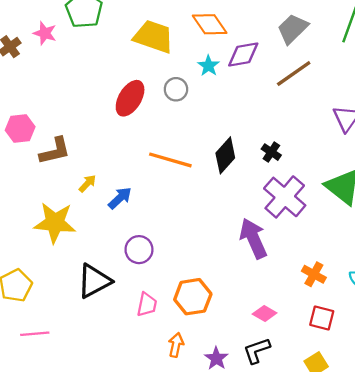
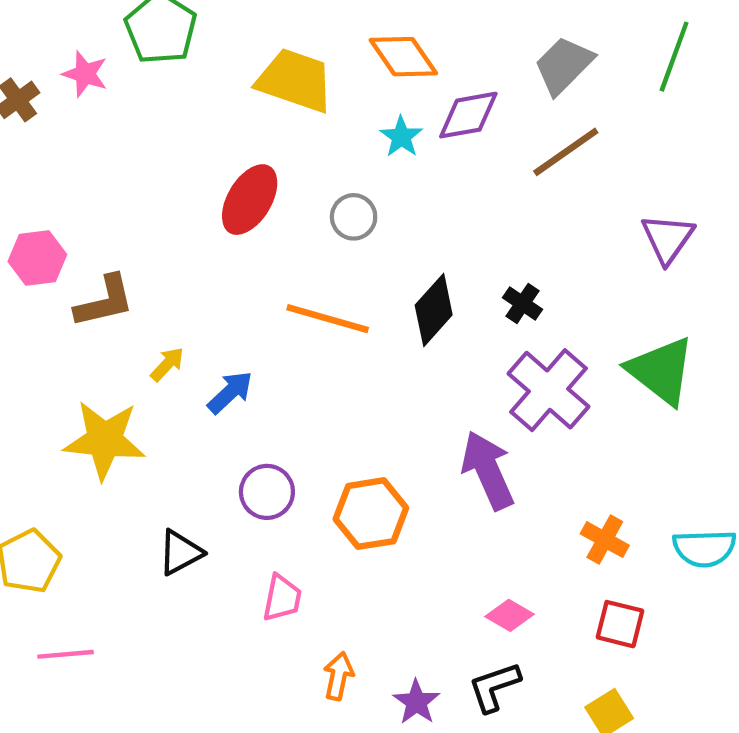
gray circle: (176, 89) -> (354, 217), moved
black triangle: (94, 281) -> (180, 553), size x0.7
orange hexagon: (193, 297) -> (371, 514), moved

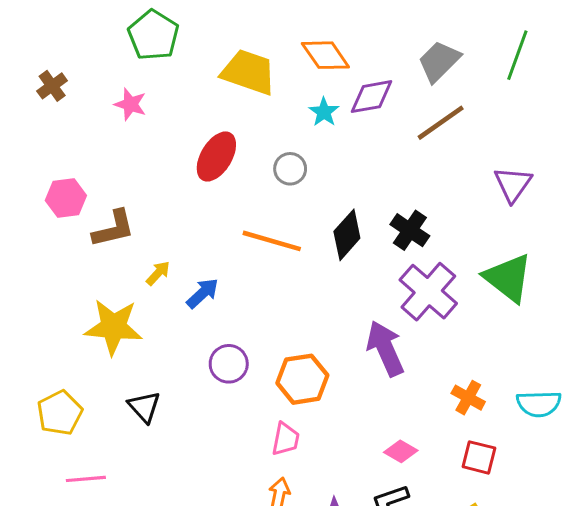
pink star: (85, 74) -> (130, 104), moved
black cross: (523, 303) -> (410, 230), size x1.4
black triangle: (180, 553) -> (144, 407), moved, turned -44
pink trapezoid: (282, 598) -> (285, 439), moved

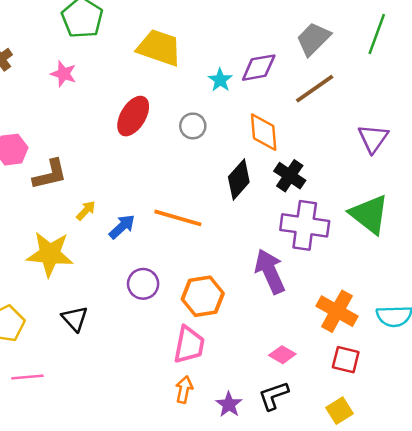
orange diamond: (325, 55) -> (264, 132), moved, turned 30
orange line: (272, 241) -> (178, 218), moved
purple cross: (428, 292) -> (305, 225), turned -33
orange cross: (468, 398) -> (337, 311), size x1.5
pink trapezoid: (285, 439) -> (189, 345), size x1.4

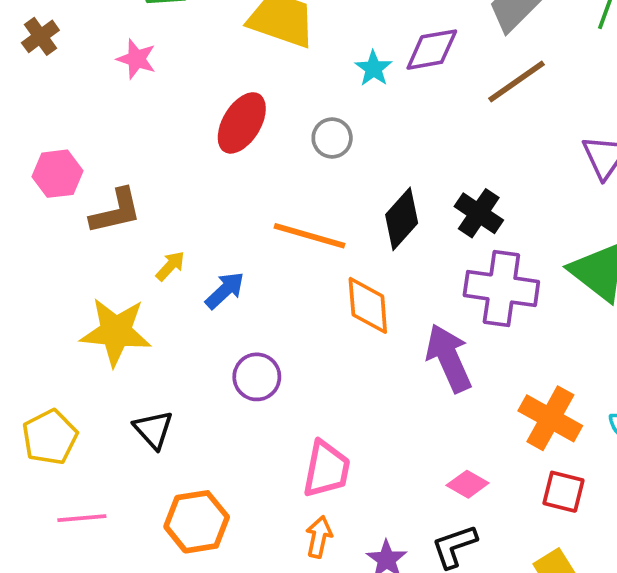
orange diamond: (264, 132) -> (368, 305), moved
orange line: (178, 218) -> (309, 236), moved
orange hexagon: (203, 296) -> (197, 522), moved

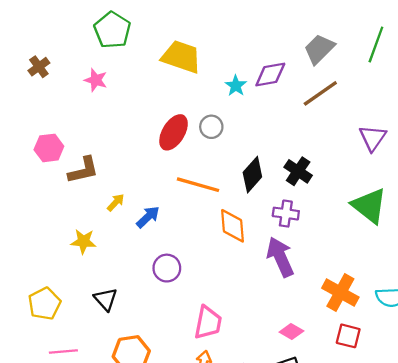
red ellipse: (242, 123) -> (174, 132), moved
purple cross: (501, 288) -> (286, 214), moved, size x0.6
yellow star: (116, 332) -> (83, 241), size x0.6

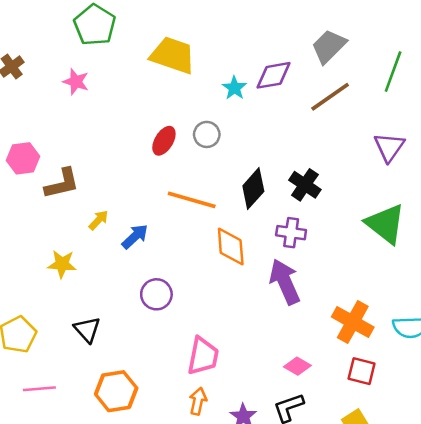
green line: (376, 44) -> (393, 72), moved
red ellipse: (174, 132) -> (164, 141), size x0.7

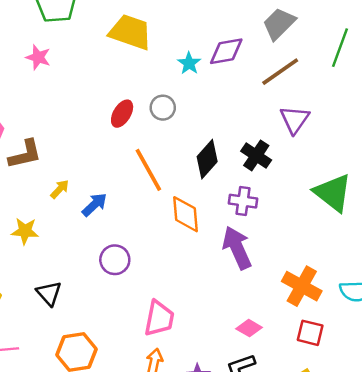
purple triangle: (389, 147) -> (295, 120), moved
orange line: (192, 200) -> (148, 170), turned 45

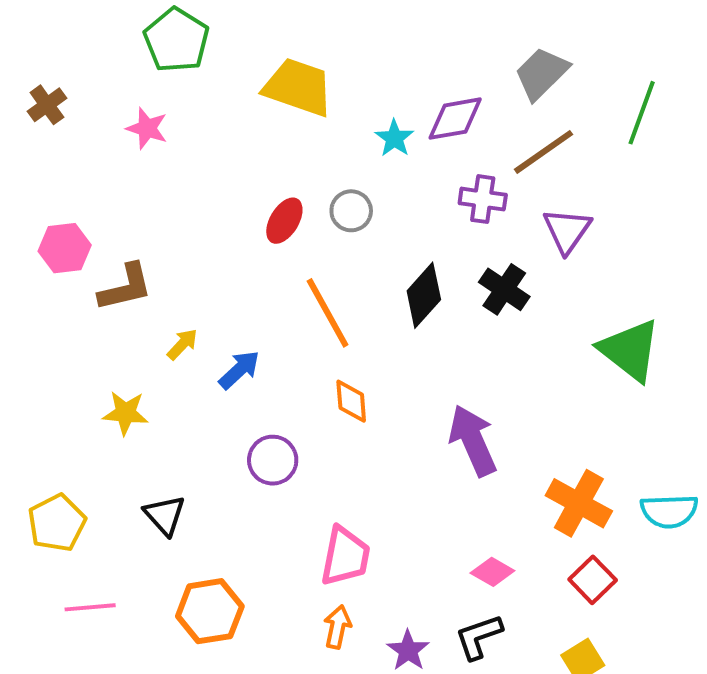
purple cross: (243, 201) -> (483, 199), moved
orange diamond: (186, 214) -> (351, 401), moved, size x0.7
red square: (310, 333) -> (593, 580), turned 32

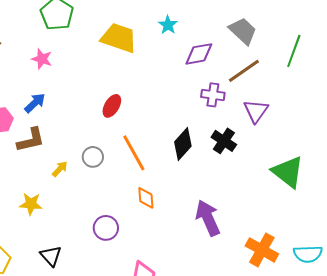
gray trapezoid: (542, 73) -> (243, 31), turned 88
cyan star: (394, 138) -> (168, 25), moved
gray circle: (351, 211) -> (93, 157), moved
blue arrow: (239, 370) -> (35, 103), moved

